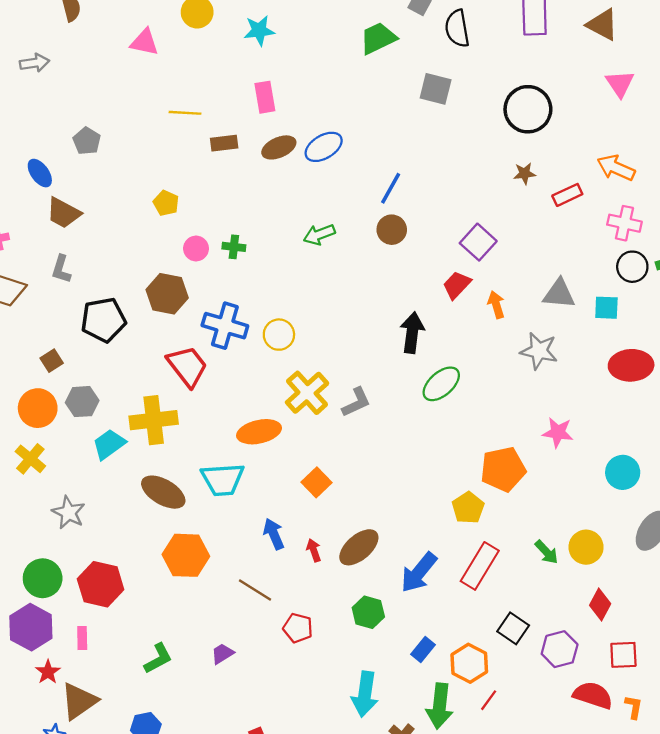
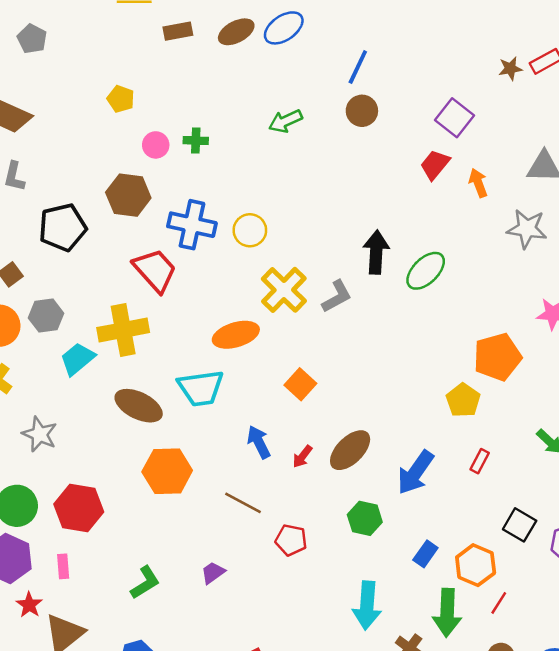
brown star: (525, 173) -> (510, 69), moved
black arrow: (412, 333) -> (376, 252), moved
red arrow: (314, 550) -> (302, 456), turned -120
red rectangle: (480, 566) -> (480, 461), size x0.5

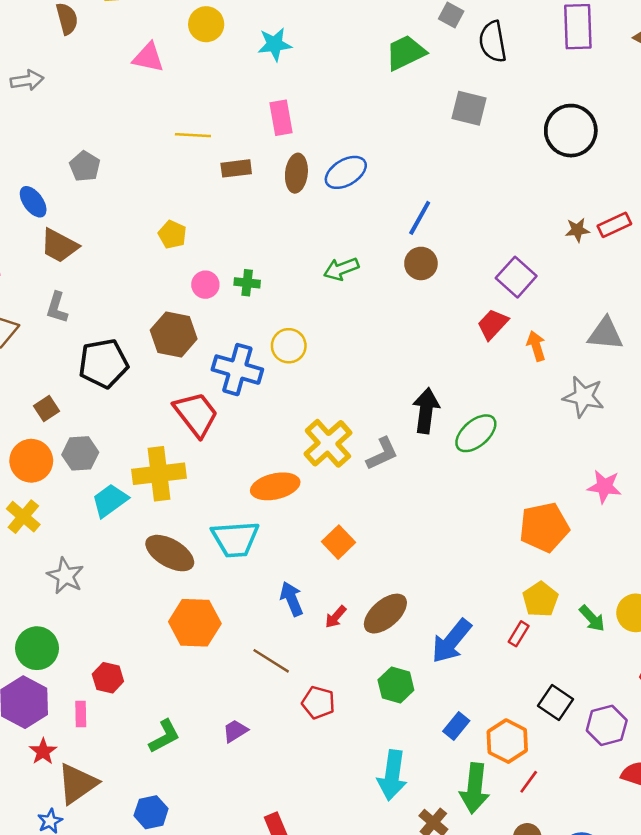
brown ellipse: (236, 32) -> (296, 173), turned -60
yellow circle: (250, 230) -> (289, 346), moved
yellow pentagon: (463, 400) -> (540, 599), moved
red hexagon: (79, 508) -> (108, 678), moved, size x0.6

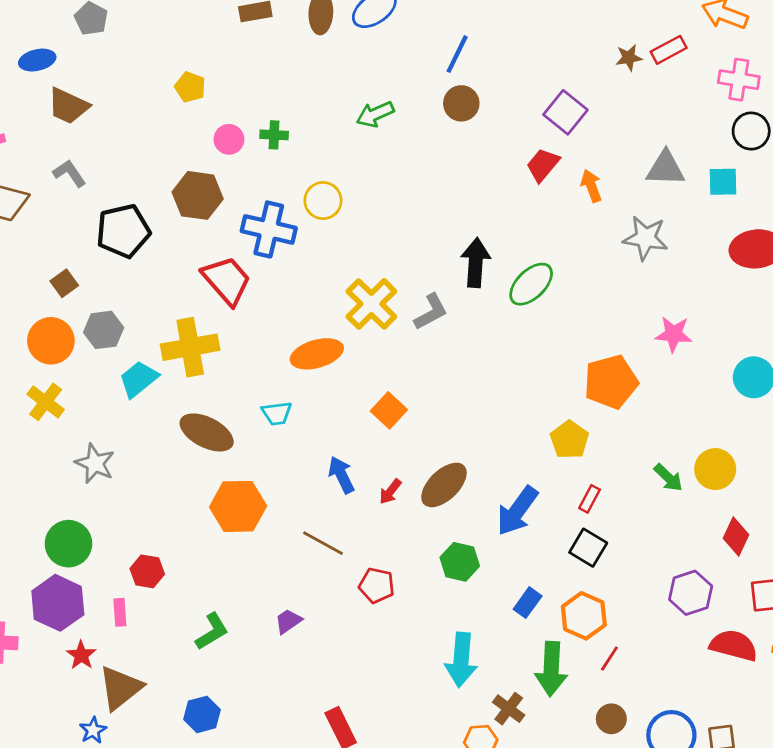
blue ellipse: (33, 202) -> (37, 60), turned -64
gray L-shape: (57, 308) -> (69, 173), turned 132
cyan trapezoid: (235, 539) -> (277, 413), size x0.6
yellow pentagon: (540, 599) -> (569, 440), moved
black square: (555, 703) -> (588, 548), moved

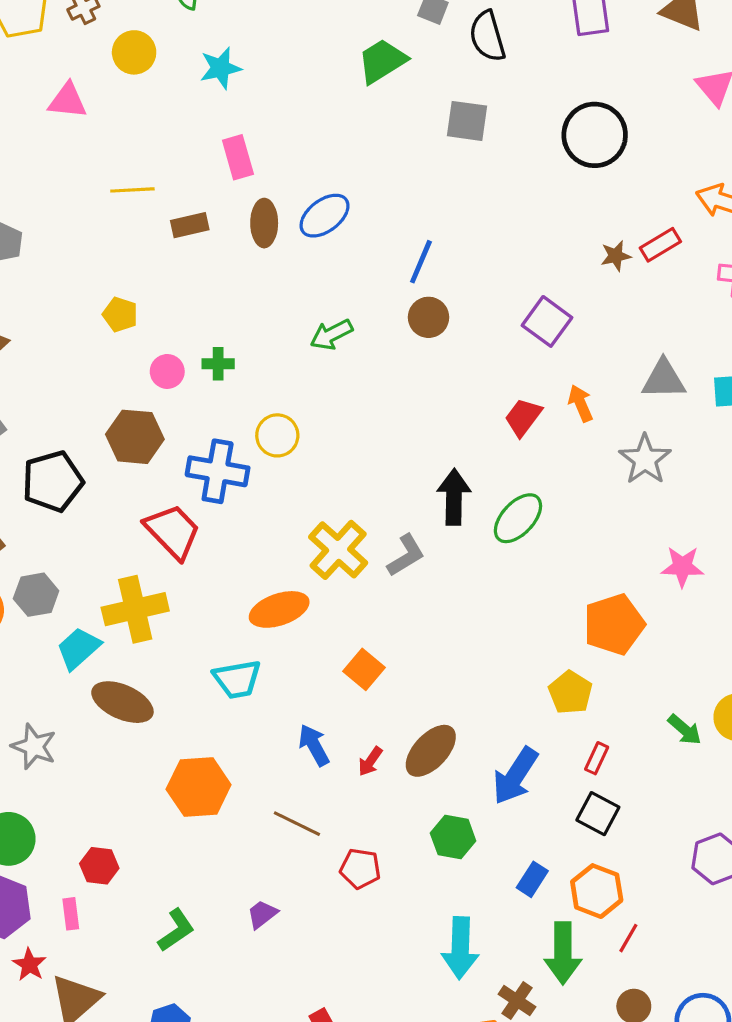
red trapezoid: (543, 165) -> (523, 417), moved
gray star: (646, 238) -> (645, 459), turned 30
cyan trapezoid: (277, 413) -> (237, 679), size x1.4
brown ellipse: (207, 432) -> (122, 702), moved

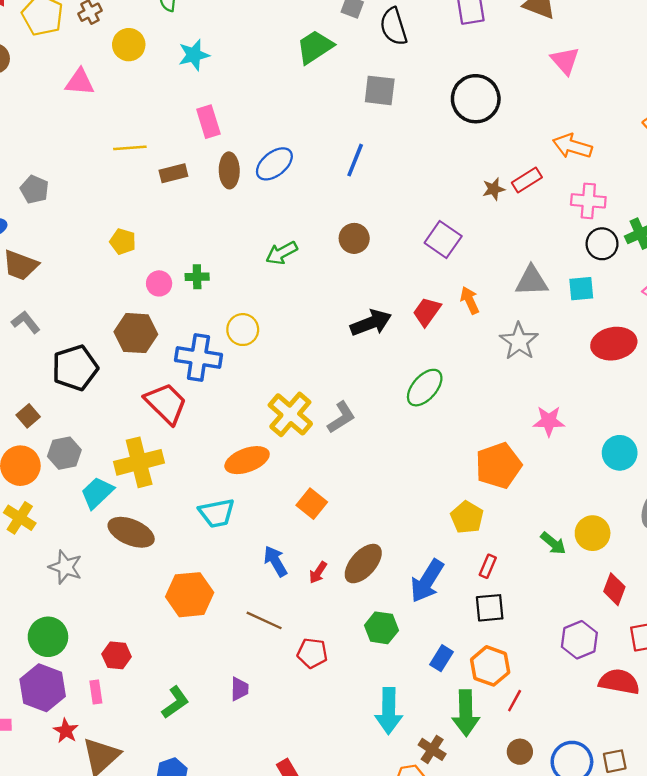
blue line: (421, 262) -> (355, 160), moved
black arrow: (454, 497) -> (371, 323), moved, turned 69
black square: (598, 814) -> (490, 608), turned -32
purple trapezoid: (262, 914) -> (239, 689), turned 130

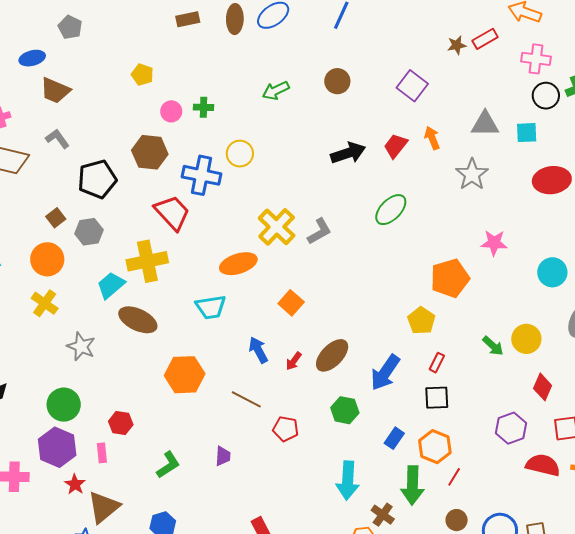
gray hexagon: (64, 453) -> (89, 232), moved

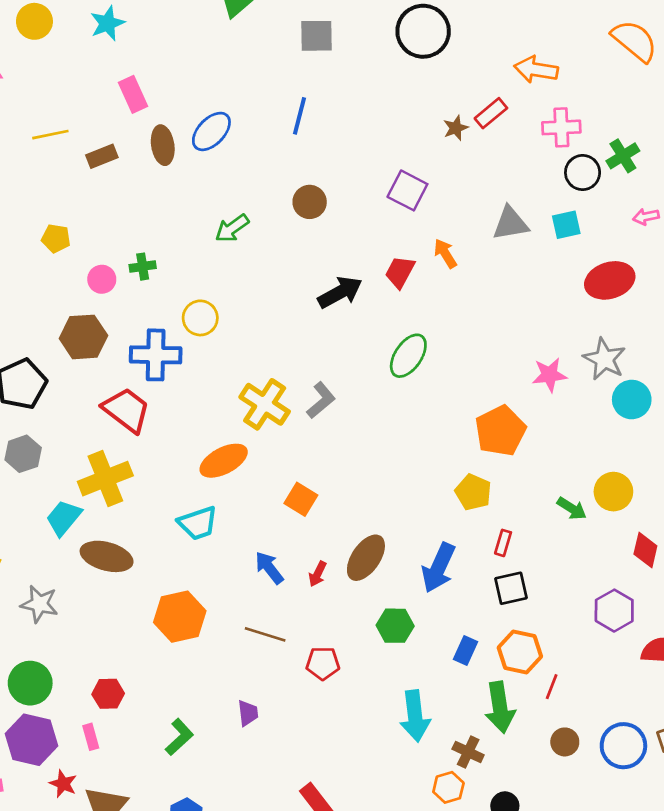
gray star: (472, 174) -> (604, 359), moved

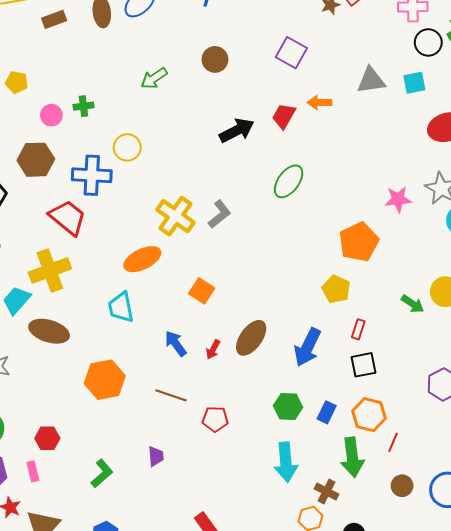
orange arrow: (445, 253) -> (320, 103), turned -60
cyan trapezoid: (198, 523) -> (121, 307), turned 96
green hexagon: (395, 626) -> (288, 406), moved

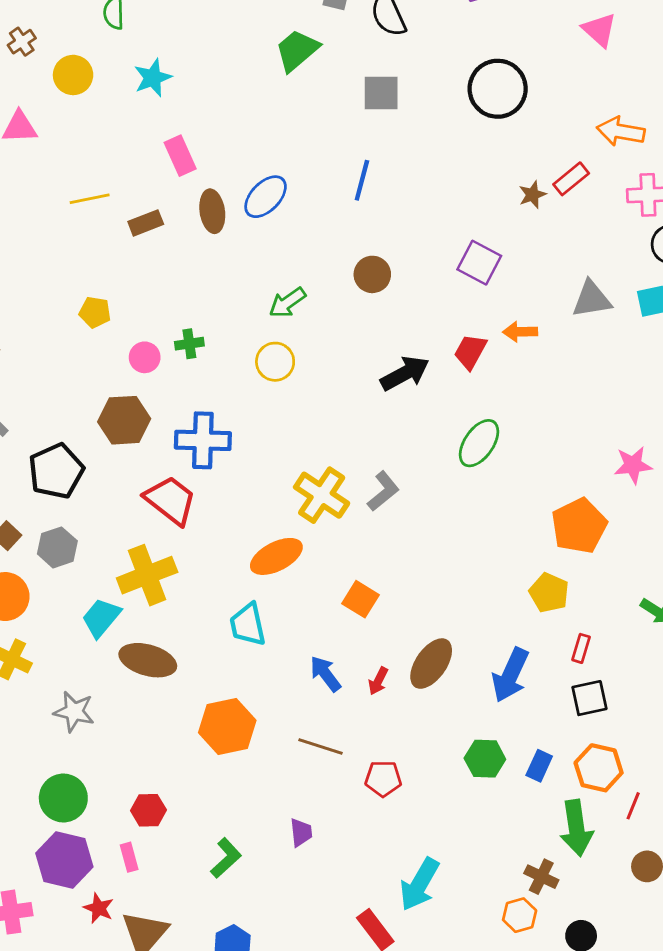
yellow circle: (127, 147) -> (275, 362), moved
cyan arrow: (286, 462) -> (419, 884), moved, turned 36

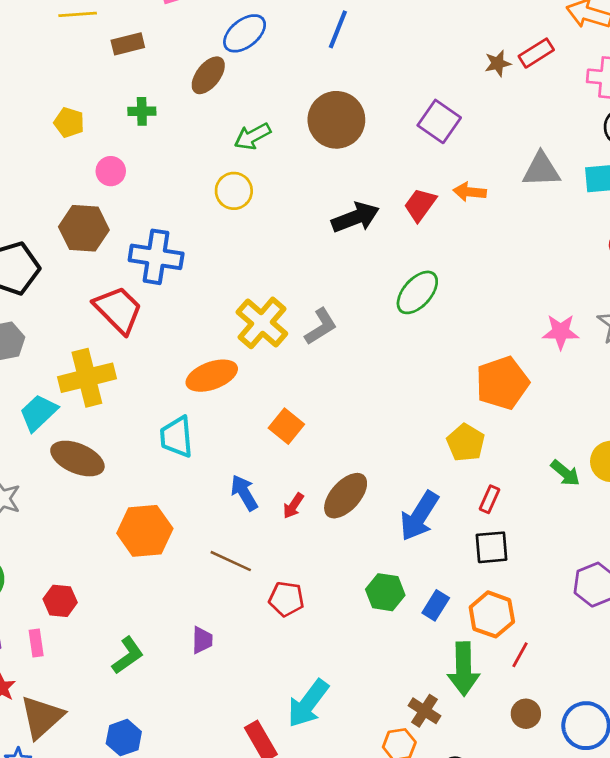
brown ellipse: (212, 211) -> (208, 75), moved, turned 39
brown circle: (372, 274) -> (336, 120), size x1.6
green cross: (189, 344) -> (142, 111), moved

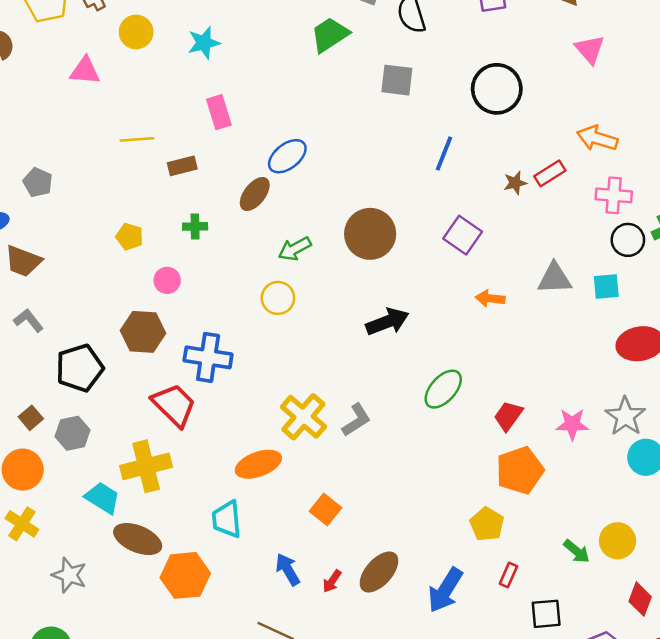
blue line: (338, 29) -> (444, 153), moved
red trapezoid: (420, 205) -> (508, 416), moved
cyan trapezoid: (38, 413) -> (102, 498), turned 75
orange hexagon: (145, 531) -> (185, 575), moved
black square: (491, 547) -> (546, 614), moved

